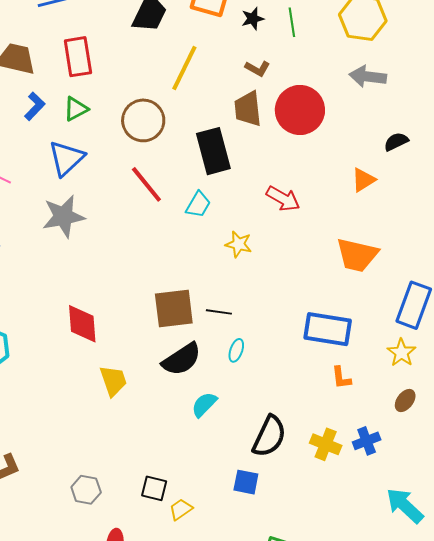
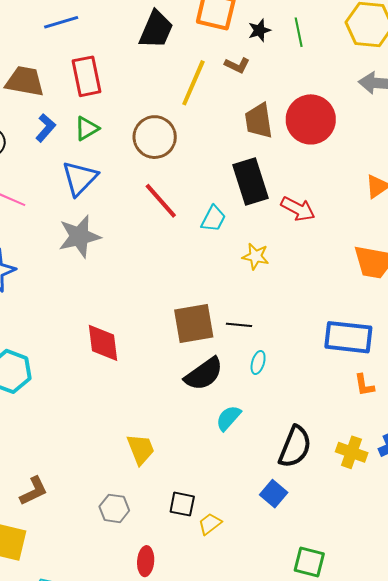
brown L-shape: (257, 68) -> (237, 65), moved
black rectangle: (213, 151) -> (251, 182), moved
yellow trapezoid: (113, 381) -> (141, 449), moved
blue square: (246, 482) -> (274, 494), turned 32

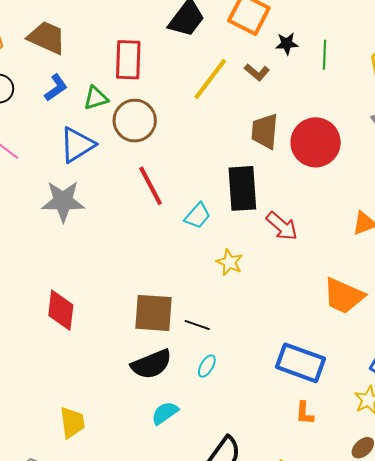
red rectangle: (87, 76) -> (128, 60), moved
brown circle: (155, 137) -> (135, 121), moved

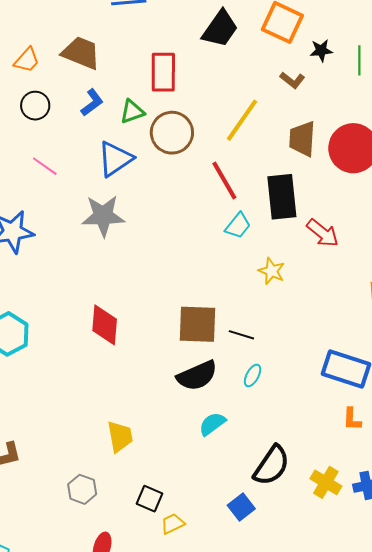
yellow line: (210, 79) -> (242, 120), moved
red line: (151, 186) -> (224, 181), moved

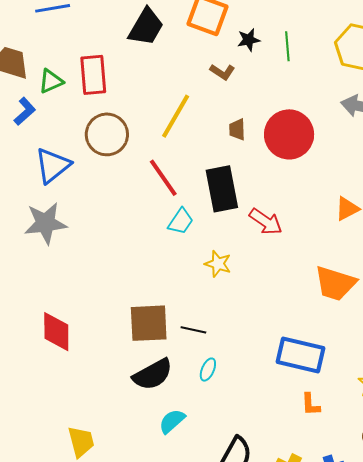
green triangle: (132, 112) -> (51, 81), moved
brown trapezoid: (302, 139) -> (237, 129), size x0.6

